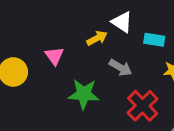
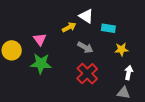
green star: (84, 94) -> (41, 63), moved
red cross: (143, 106) -> (87, 74), moved

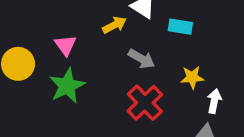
yellow star: (121, 49) -> (192, 77), moved
green star: (41, 63) -> (67, 86), turned -30

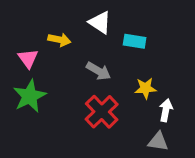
yellow arrow: (114, 25) -> (59, 40), moved, turned 40

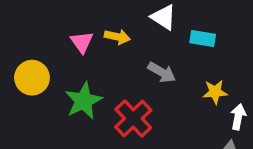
pink triangle: (28, 58) -> (82, 42), moved
red cross: (102, 112) -> (133, 119), moved

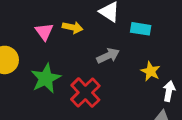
gray arrow: (162, 72) -> (108, 56), turned -55
yellow star: (215, 92) -> (151, 71), turned 30

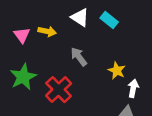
cyan rectangle: (141, 29) -> (109, 20), moved, turned 30
gray arrow: (108, 56) -> (79, 57), turned -102

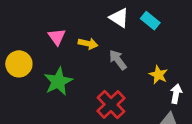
yellow arrow: (47, 31) -> (88, 44), moved
red cross: (59, 90) -> (111, 105), moved

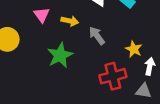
green star: (58, 82) -> (60, 55), moved
red cross: (111, 105) -> (113, 76), moved, turned 30

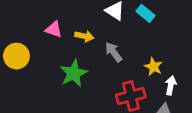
pink triangle: (42, 15) -> (54, 29), turned -35

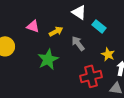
cyan rectangle: (145, 13) -> (99, 26), moved
yellow arrow: (84, 36) -> (56, 31), turned -40

